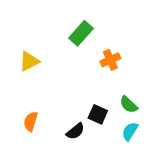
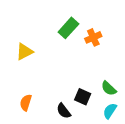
orange cross: (110, 60) -> (93, 37), moved
black semicircle: (75, 131) -> (64, 111), turned 91

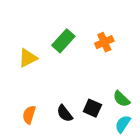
green rectangle: (68, 28) -> (63, 41), moved
black semicircle: (64, 111) -> (65, 113), moved

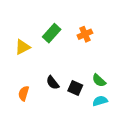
black semicircle: (65, 113) -> (53, 83), moved
cyan semicircle: (123, 124) -> (100, 101), turned 40

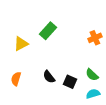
orange cross: (85, 34) -> (95, 38), moved
orange semicircle: (24, 93) -> (16, 79), moved

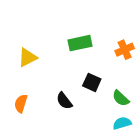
green rectangle: (48, 31) -> (80, 43), moved, turned 36
black square: (70, 82) -> (92, 82), moved

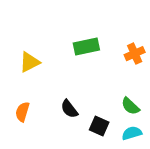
black square: (92, 82) -> (99, 126), moved

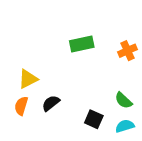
yellow triangle: (30, 62) -> (28, 79), moved
black semicircle: (69, 109) -> (51, 103), moved, turned 90

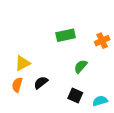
green semicircle: (123, 100) -> (81, 66), moved, turned 88

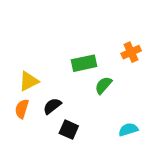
green rectangle: (66, 35) -> (84, 63), moved
black square: (75, 95) -> (69, 130), moved

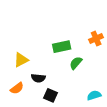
black semicircle: (52, 106) -> (38, 78), turned -136
orange semicircle: (22, 109) -> (17, 88), moved, turned -144

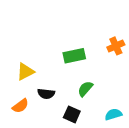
green semicircle: (76, 63) -> (85, 89), moved
black square: (50, 95) -> (72, 114), moved

